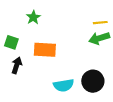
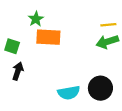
orange rectangle: (45, 50) -> (48, 37), moved

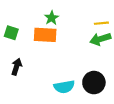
green star: (36, 19) -> (52, 18), moved
green square: (12, 46) -> (11, 33), moved

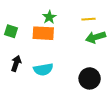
yellow line: (101, 23) -> (89, 19), moved
cyan semicircle: (64, 87) -> (43, 69), moved

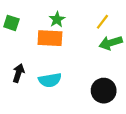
yellow line: (89, 19) -> (102, 22), turned -48
green square: (11, 31) -> (11, 23), moved

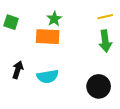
yellow line: (102, 22) -> (105, 17), moved, turned 40
green arrow: (111, 43) -> (105, 41), turned -80

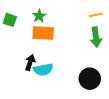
green star: (54, 19) -> (39, 16), moved
black arrow: (18, 70) -> (30, 62), moved

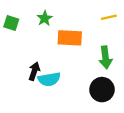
orange rectangle: (43, 33) -> (70, 38), moved
green arrow: (96, 37) -> (105, 57), moved

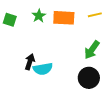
orange rectangle: (70, 38) -> (64, 18), moved
green arrow: (105, 57) -> (92, 50), turned 42

